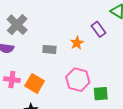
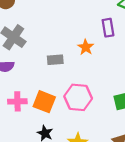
purple rectangle: (98, 29) -> (108, 28), turned 35
pink hexagon: (78, 80) -> (78, 97), moved

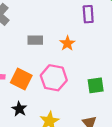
orange star: (86, 47) -> (67, 43), moved

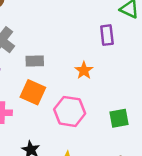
gray rectangle: (35, 40) -> (35, 61), moved
orange square: (21, 79) -> (33, 92), moved

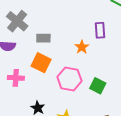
purple rectangle: (107, 35) -> (100, 30), moved
green square: (119, 118) -> (98, 86), moved, turned 35

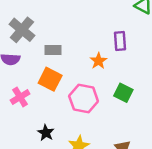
pink cross: (16, 78) -> (20, 97), turned -35
green square: (98, 86) -> (123, 93), moved

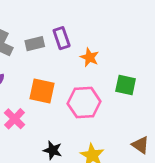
purple rectangle: (120, 41) -> (62, 38), moved
gray rectangle: (53, 50) -> (35, 44), moved

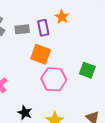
orange star: (89, 57) -> (62, 17), moved
orange square: (42, 91) -> (41, 54), moved

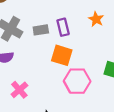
orange star: (62, 17) -> (96, 19), moved

